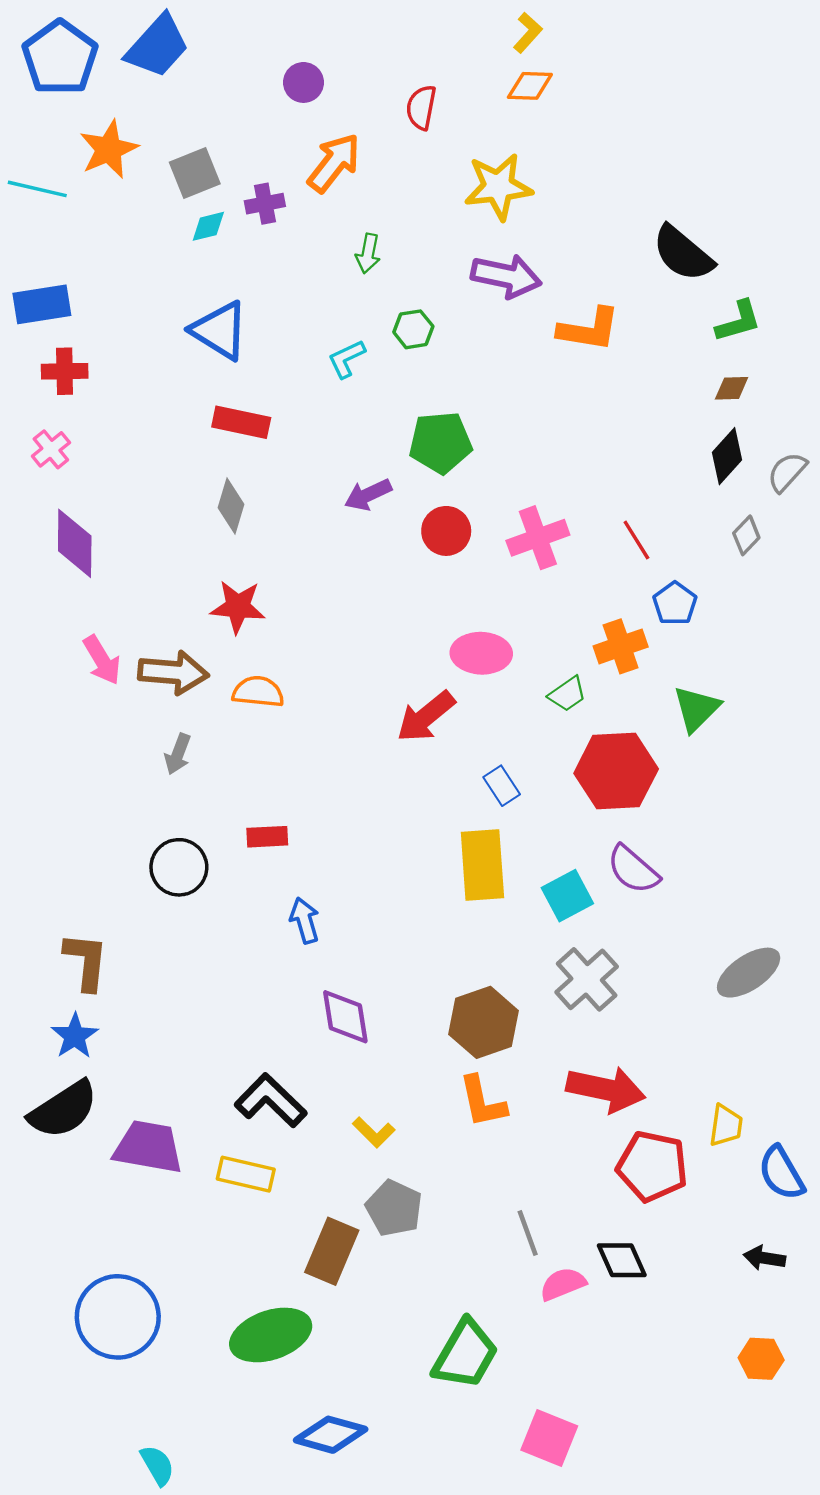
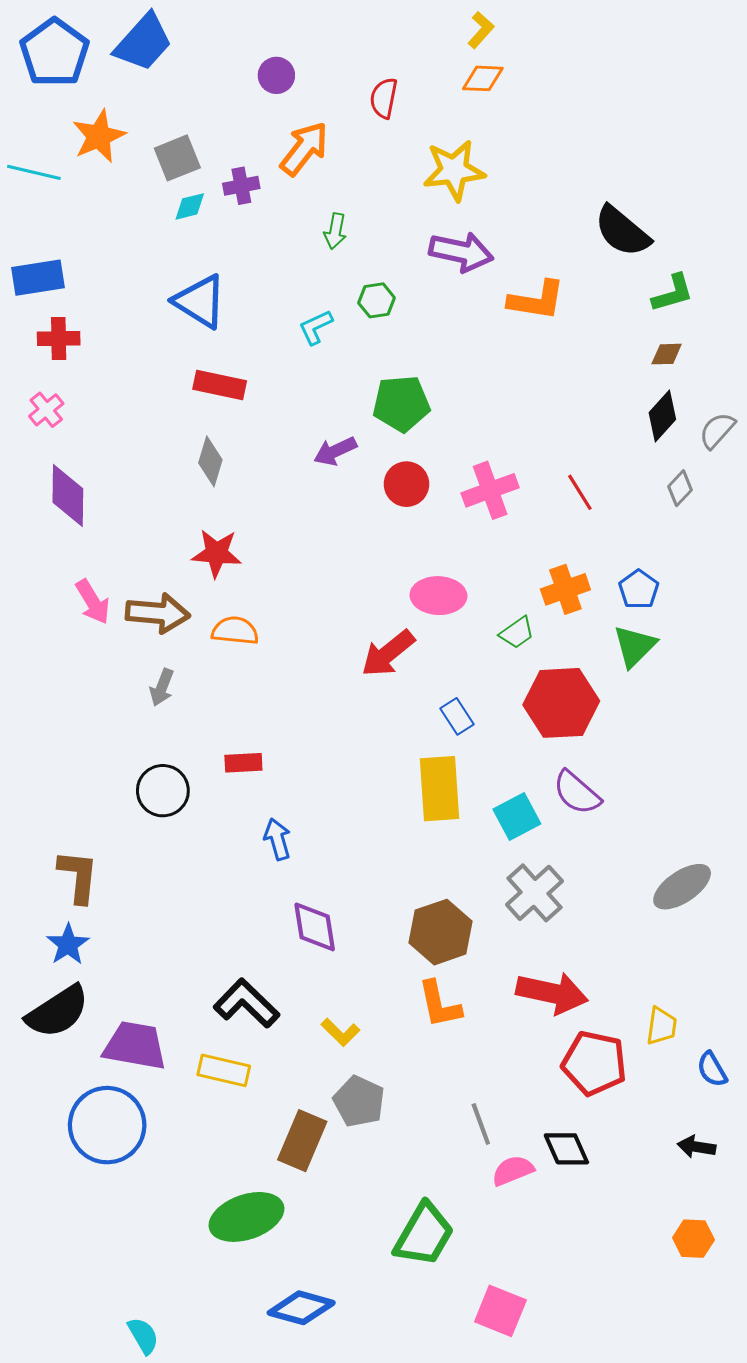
blue pentagon: (675, 603) -> (639, 589), moved
blue semicircle: (781, 1173) -> (712, 1069), size x0.7
blue circle: (118, 1317) -> (107, 1125), moved

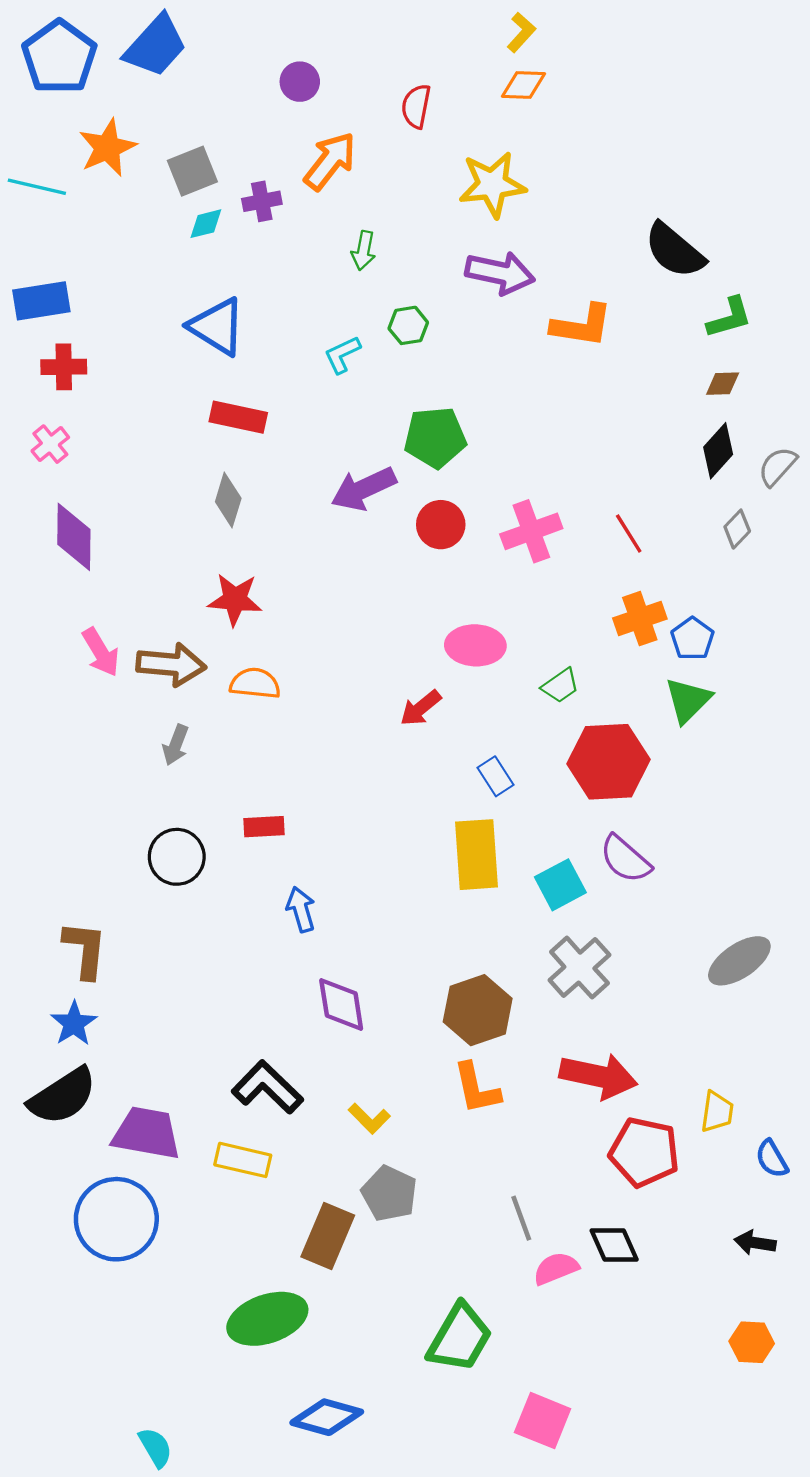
purple arrow: (335, 451) -> (364, 489), size x1.4
orange cross: (565, 589) -> (640, 619), moved
red arrow: (388, 653) -> (421, 708), size x0.7

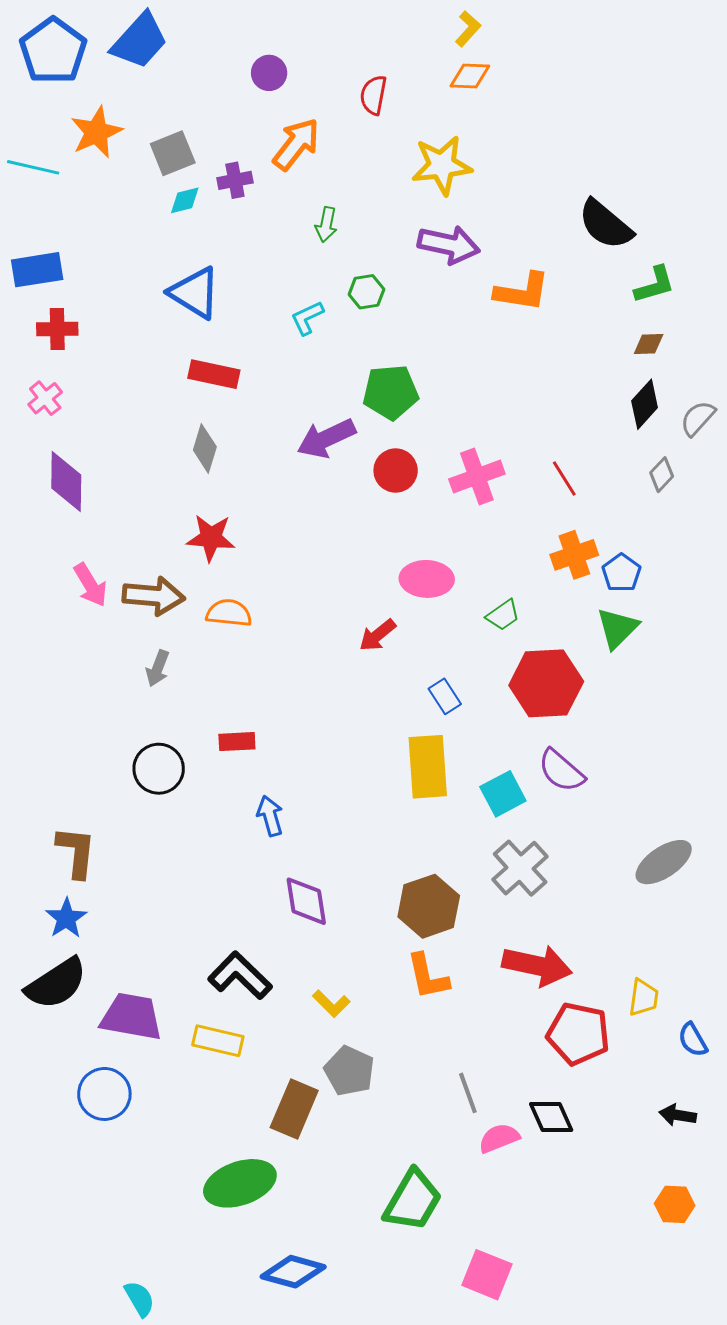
blue circle: (116, 1219) -> (104, 1094), size x0.7

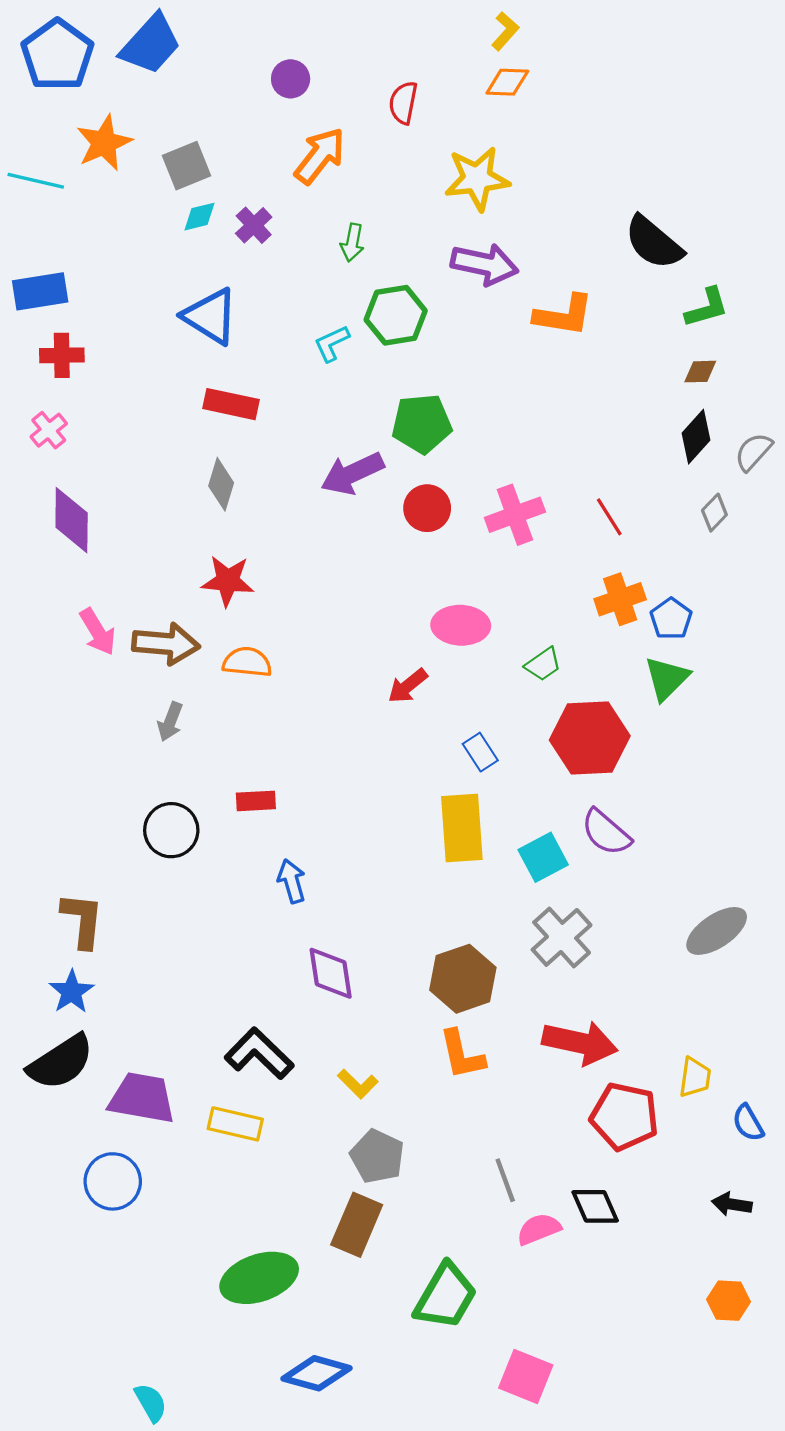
purple cross: (235, 180) -> (254, 225), moved, turned -32
green hexagon: (366, 292) -> (396, 315), size x1.6
brown rectangle: (294, 1109) -> (357, 1225), moved

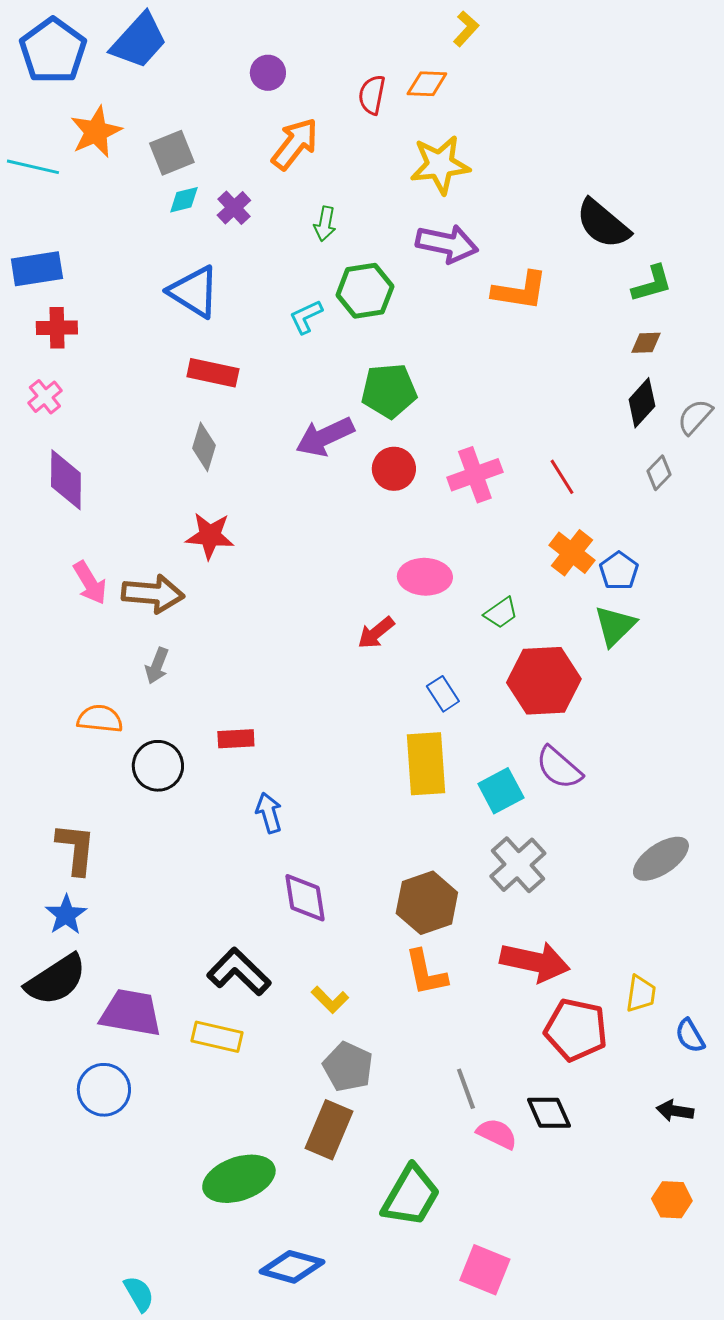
orange diamond: (507, 82) -> (427, 84), moved
orange cross: (620, 599) -> (572, 553), turned -33
orange semicircle: (247, 662) -> (100, 719), moved
pink semicircle: (539, 1229) -> (497, 1134), turned 48

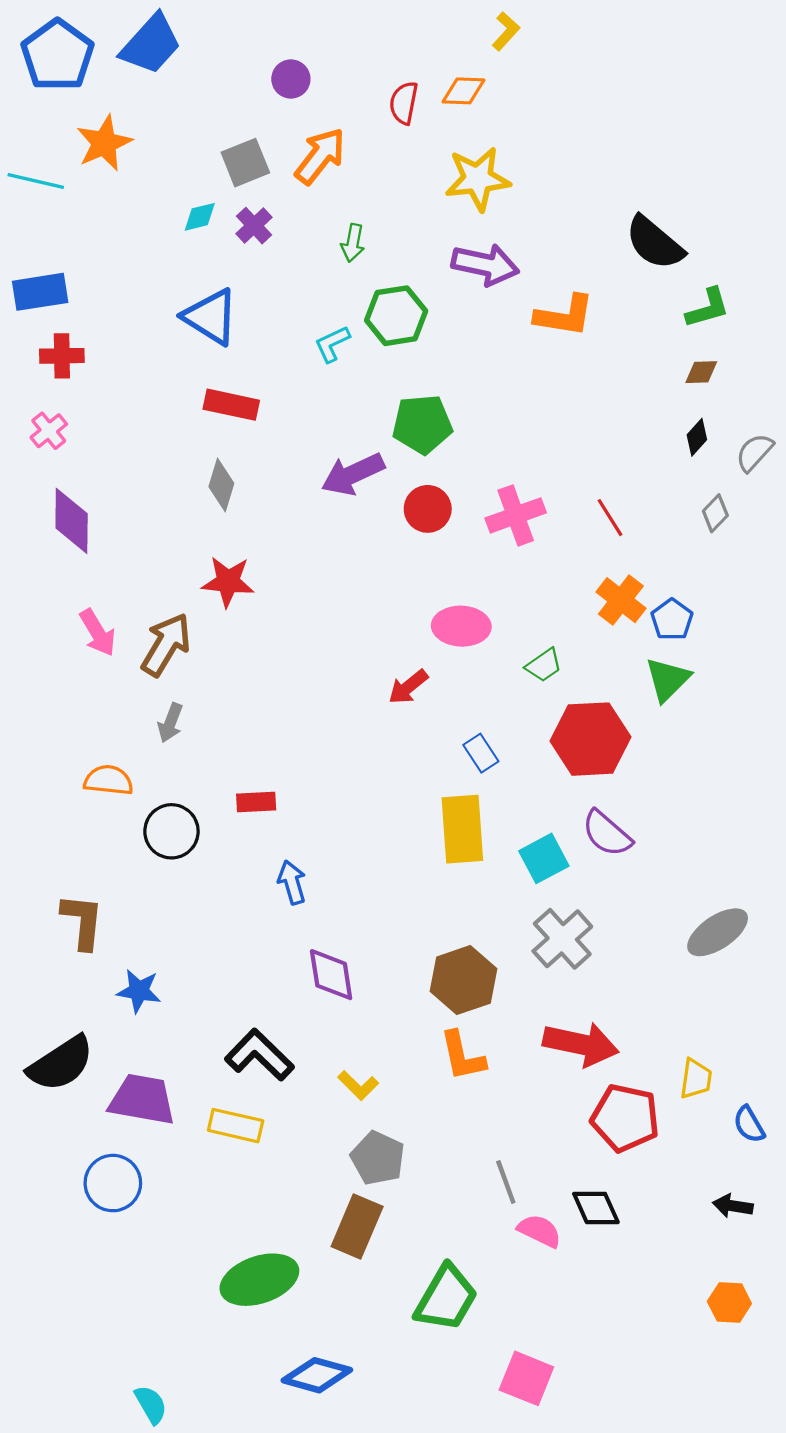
gray square: (172, 153) -> (245, 163), moved
black diamond: (642, 403) -> (697, 437), size x0.7
brown arrow: (153, 594) -> (166, 645), turned -64
blue star: (66, 915) -> (139, 991), moved, turned -30

